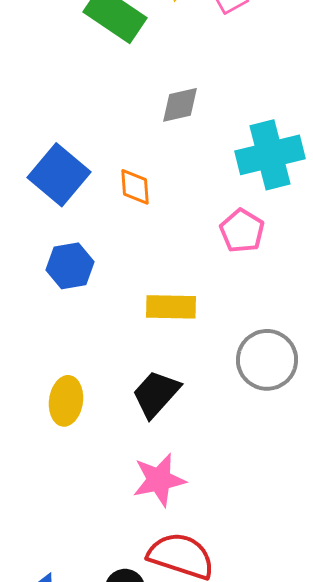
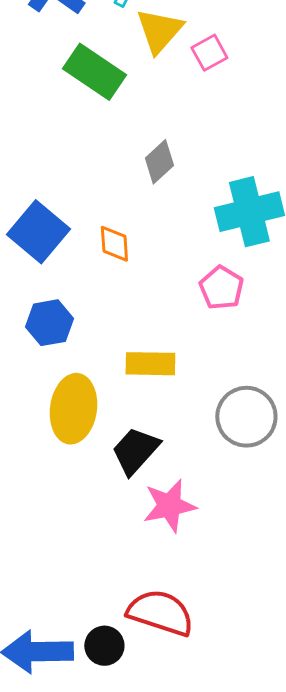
gray diamond: (180, 105) -> (159, 162), turned -30
yellow ellipse: (66, 401) -> (73, 409), moved, size x1.4
pink star: (159, 480) -> (169, 506), moved

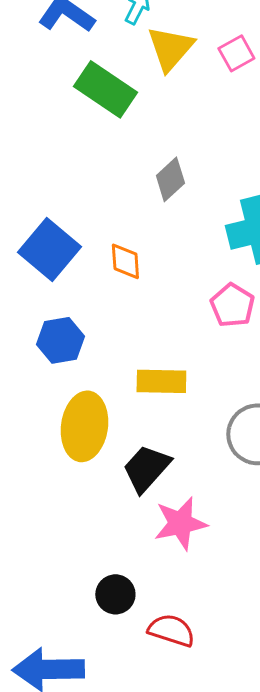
pink square: (209, 53) -> (236, 53), moved
red semicircle: (160, 613) -> (171, 630), size x0.7
black circle: (104, 646) -> (115, 594), moved

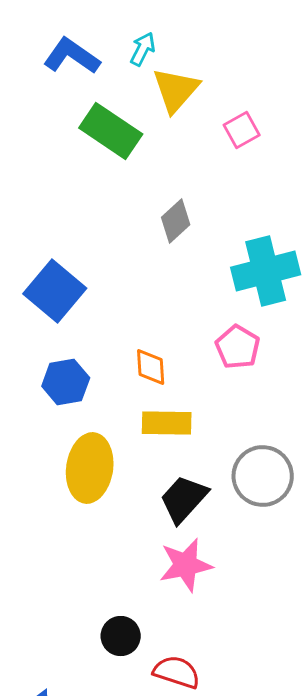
pink square: (236, 53) -> (242, 130), moved
orange diamond: (125, 261) -> (151, 367), moved
black trapezoid: (146, 468) -> (184, 499), moved

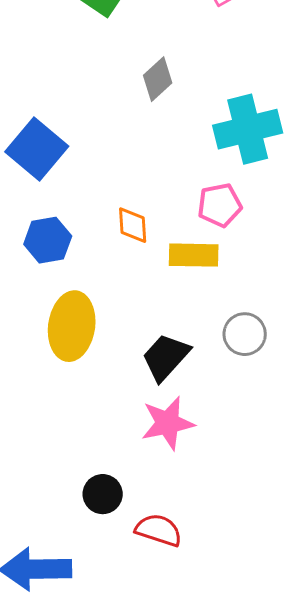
pink pentagon: (238, 347) -> (220, 205), turned 30
yellow rectangle: (167, 423) -> (194, 255), moved
gray circle: (263, 476) -> (245, 334), size x0.7

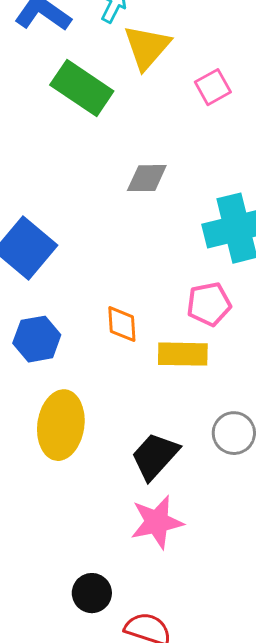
gray diamond: (158, 79) -> (147, 178), turned 42

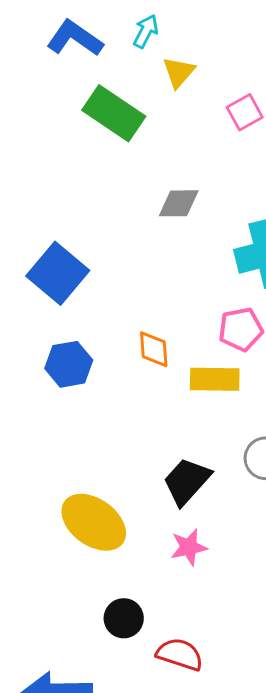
yellow triangle: (147, 47) -> (179, 72), size x0.7
yellow ellipse: (61, 425) -> (94, 522), moved, turned -62
pink star: (157, 522) -> (189, 547), size x0.7

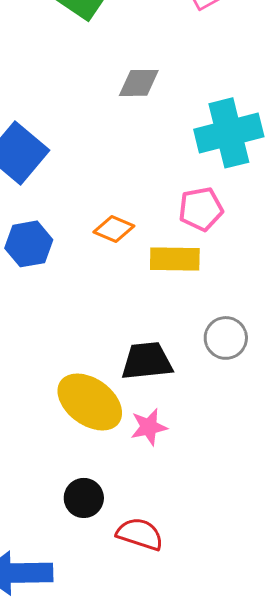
orange diamond: (154, 349) -> (114, 229), turned -63
black trapezoid: (187, 481) -> (147, 361), turned 42
yellow ellipse: (94, 522) -> (90, 402), moved

